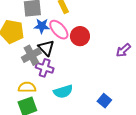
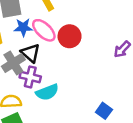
cyan semicircle: (63, 92) -> (47, 92), moved

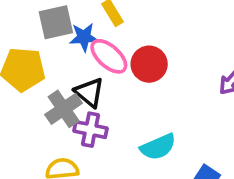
blue star: (23, 27) -> (84, 37), moved
cyan semicircle: (47, 92) -> (158, 147), moved

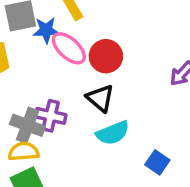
black triangle: (89, 92) -> (100, 98), moved
gray cross: (64, 109) -> (28, 125), moved, turned -36

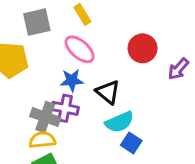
blue star: (46, 30) -> (72, 80), moved
red circle: (106, 56) -> (143, 48), moved
blue square: (157, 162) -> (131, 143), moved

